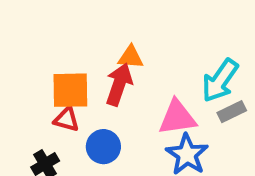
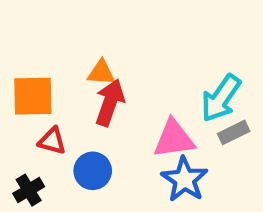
orange triangle: (131, 57) -> (101, 73), moved
orange square: (70, 90) -> (33, 96), moved

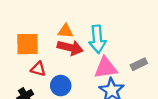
cyan arrow: (221, 98) -> (97, 39), moved, turned -40
red arrow: (110, 102) -> (70, 48), turned 85

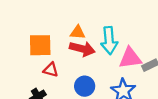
pink triangle: (106, 68) -> (130, 58), moved
blue circle: (61, 86) -> (85, 86), moved

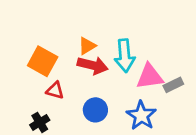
orange triangle: (78, 32) -> (87, 46), turned -35
orange square: (40, 45) -> (43, 61), turned 30

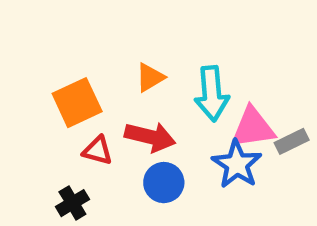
orange square: (43, 61) -> (77, 103), turned 36
red arrow: (93, 65) -> (150, 137), moved
blue star: (141, 115) -> (237, 164), moved

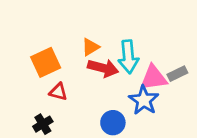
red arrow: (150, 137) -> (103, 68), moved
gray rectangle: (292, 141) -> (177, 74), moved
blue circle: (164, 183) -> (113, 123), moved

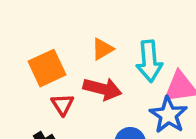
red arrow: (103, 68) -> (102, 89), moved
red triangle: (58, 92) -> (63, 104), turned 42

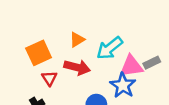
cyan arrow: (149, 61) -> (110, 48), turned 56

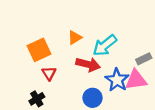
pink triangle: (131, 66) -> (136, 80), moved
red arrow: (77, 67) -> (88, 64), moved

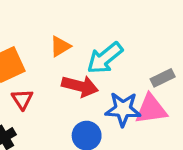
blue star: (117, 80) -> (123, 109), turned -30

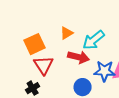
red triangle: (22, 99) -> (44, 65), size x1.5

